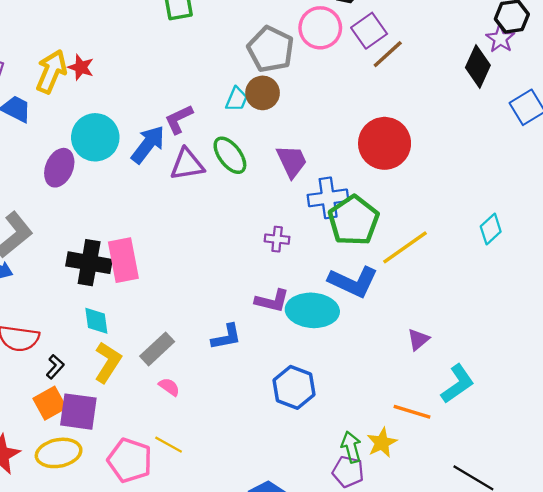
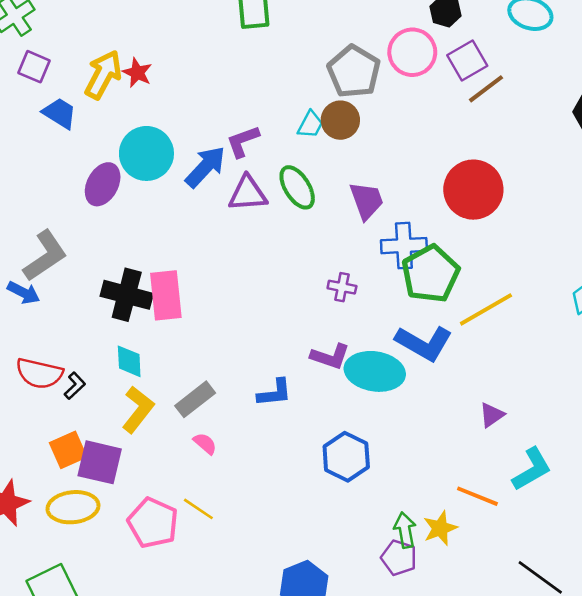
black L-shape: (55, 367) -> (75, 386), moved

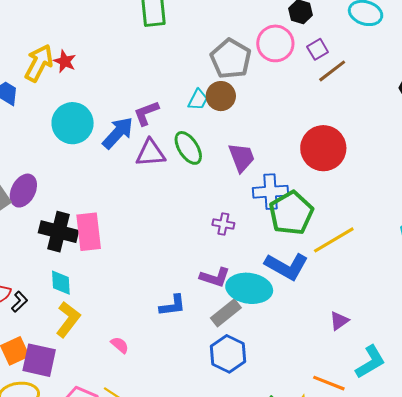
purple square: (467, 60) -> (318, 49), size x0.7
purple ellipse: (103, 184) -> (23, 191), moved
gray rectangle: (195, 399) -> (226, 313), moved

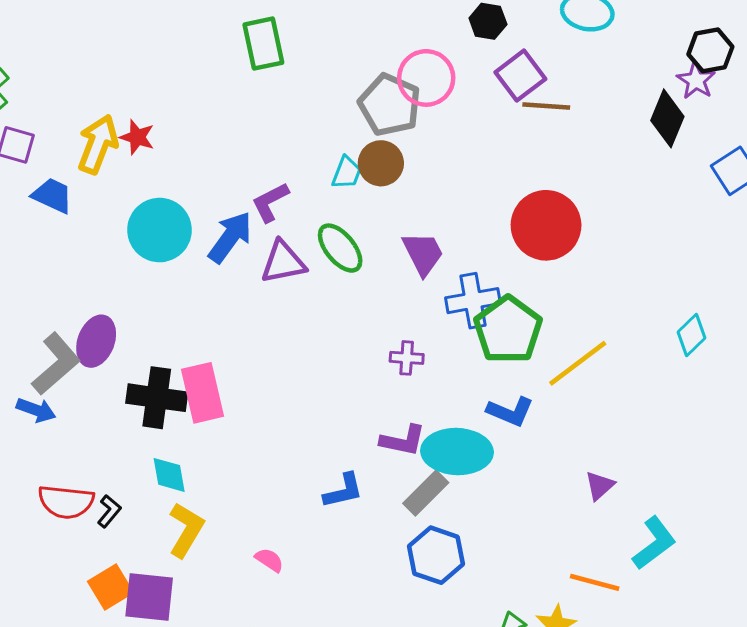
pink circle: (275, 43) -> (426, 78), moved
purple square: (318, 49) -> (520, 76), size x1.5
brown line: (332, 71) -> (546, 106), turned 48
blue L-shape: (287, 266) -> (510, 412), size x0.7

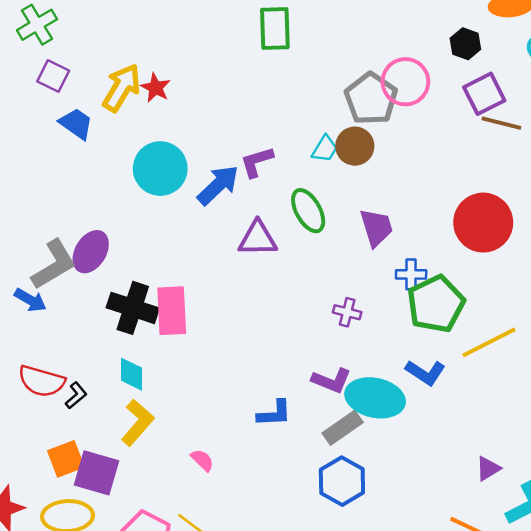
purple triangle: (283, 262) -> (258, 239), moved
blue cross: (473, 301) -> (411, 274), size x0.7
purple triangle: (600, 486) -> (488, 469), moved

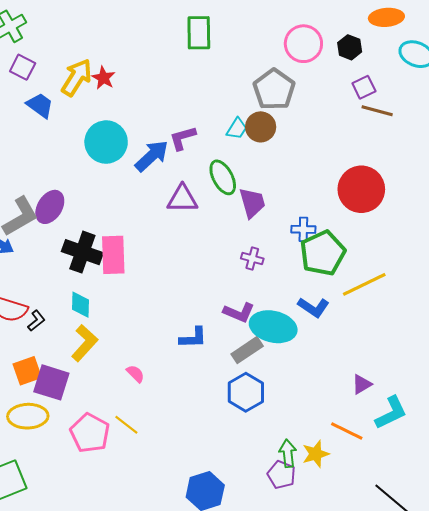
pink circle: (405, 82) -> (303, 44), moved
purple square: (484, 94) -> (364, 87), size x0.7
purple trapezoid: (376, 228) -> (252, 203), moved

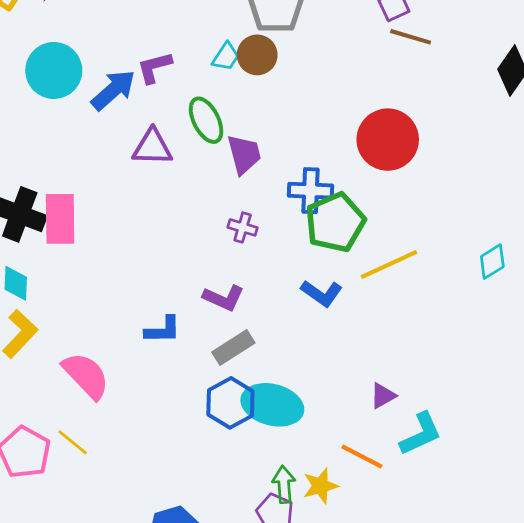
blue cross: (303, 229) -> (311, 191), size x1.4
cyan ellipse: (273, 327) -> (272, 405), moved
pink semicircle: (135, 374) -> (86, 376), size x2.0

